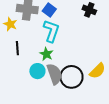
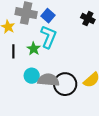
green star: (46, 54) -> (34, 49), moved
gray semicircle: (54, 74) -> (48, 80), turned -70

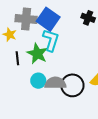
blue square: (48, 16) -> (48, 19), size x1.6
green star: (34, 49) -> (37, 54), size x1.5

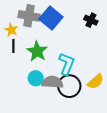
cyan L-shape: (51, 40) -> (66, 64), moved
black line: (17, 58) -> (13, 46), moved

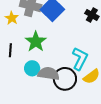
black line: (13, 46) -> (10, 50), moved
cyan L-shape: (66, 64) -> (80, 59), moved

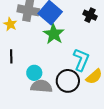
green star: (36, 42) -> (54, 34), moved
gray semicircle: (49, 74) -> (41, 86), moved

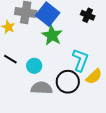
black line: (11, 56) -> (10, 59), turned -56
cyan circle: (34, 73) -> (34, 66), moved

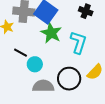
black line: (10, 59) -> (21, 53), moved
cyan L-shape: (80, 60) -> (78, 42), moved

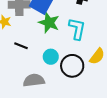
cyan circle: (35, 64) -> (51, 57), moved
gray semicircle: (43, 86) -> (34, 80), moved

